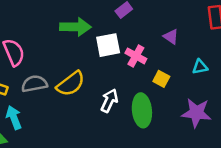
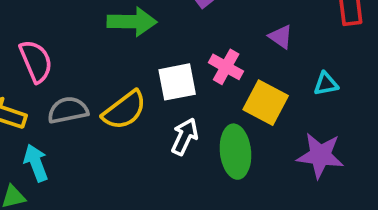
white square: (108, 45) -> (177, 82), moved
yellow square: (161, 79) -> (266, 103), size x1.6

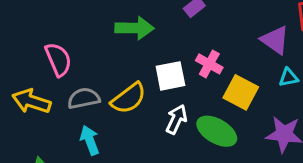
purple triangle: (281, 37) -> (275, 40), moved, size x1.5
green ellipse: (235, 152) -> (217, 131), turned -54
cyan arrow: (36, 163) -> (90, 140), moved

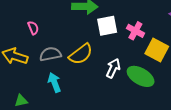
pink semicircle: (58, 59) -> (33, 28), size x0.6
white square: (170, 76) -> (107, 26), moved

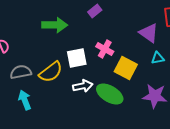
white square: (107, 26) -> (77, 58), moved
white arrow: (113, 68) -> (83, 86), turned 54

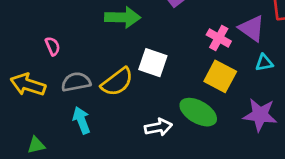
pink cross: (105, 49) -> (219, 38), moved
white square: (77, 58) -> (153, 63), turned 30
white arrow: (83, 86) -> (158, 127), moved

